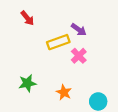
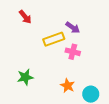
pink cross: (79, 56) -> (73, 52), turned -32
orange star: (64, 92) -> (68, 86), moved

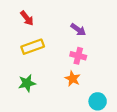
yellow rectangle: (54, 39) -> (33, 47), moved
orange star: (68, 86) -> (73, 79), moved

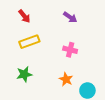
purple arrow: (78, 30) -> (70, 17), moved
orange star: (73, 79) -> (66, 79), moved

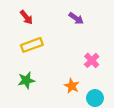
pink cross: (70, 50) -> (92, 60), moved, turned 32

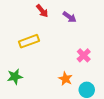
red arrow: (26, 17) -> (42, 11), moved
green star: (26, 80) -> (15, 77), moved

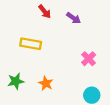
yellow rectangle: (29, 41) -> (31, 44), turned 30
orange star: (65, 79) -> (46, 83), moved

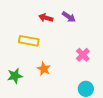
red arrow: (45, 12) -> (46, 18), moved, turned 144
orange star: (46, 83) -> (44, 69), moved

